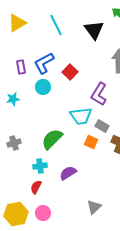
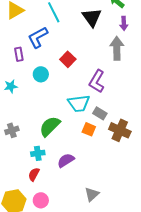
blue L-shape: (44, 63) -> (38, 37), moved

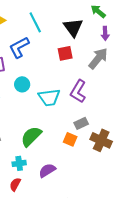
gray arrow: (117, 48) -> (98, 58), turned 40
red square: (68, 59) -> (65, 53), moved, turned 35
cyan trapezoid: (79, 103) -> (49, 97), moved
gray rectangle: (100, 113) -> (81, 123), turned -56

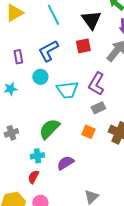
blue L-shape: (19, 47) -> (48, 51), moved
gray rectangle: (81, 123) -> (98, 108), moved

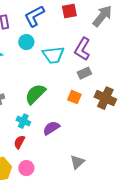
cyan cross: (37, 156) -> (23, 121), turned 32

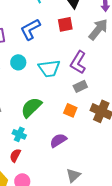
cyan circle: (26, 42) -> (18, 62), moved
purple semicircle: (51, 128) -> (58, 140), moved

